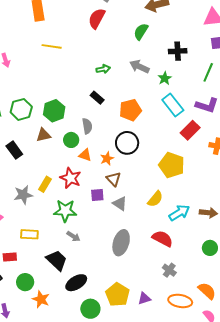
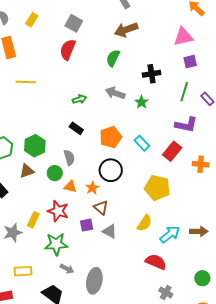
cyan rectangle: (173, 105) -> (142, 143), moved, size x0.7
gray ellipse: (121, 243) -> (94, 281), moved
green circle: (210, 248) -> (202, 278), moved

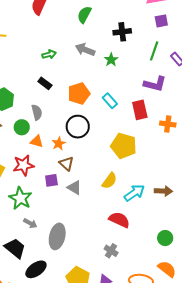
red rectangle: (172, 151) -> (140, 110), turned -54
red star: (58, 211) -> (24, 165), turned -30
green star: (56, 244) -> (20, 198), turned 30
gray cross: (166, 292) -> (111, 251), moved

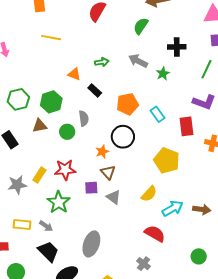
orange triangle: (37, 141) -> (74, 74), moved
gray arrow: (30, 223) -> (46, 226), moved

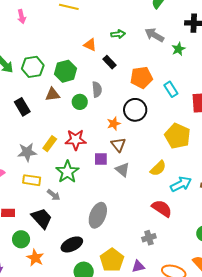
yellow rectangle: (22, 224) -> (32, 180), moved
black trapezoid: (48, 251) -> (42, 218), moved
gray cross: (144, 264) -> (149, 238), turned 32

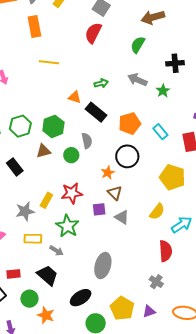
black rectangle: (109, 62) -> (96, 112), size x1.5
red semicircle: (162, 208) -> (166, 251), turned 60
gray cross: (149, 238) -> (156, 282), turned -32

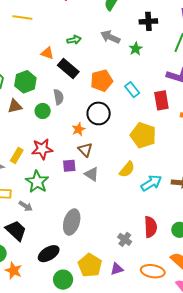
red semicircle: (166, 251) -> (151, 227), moved

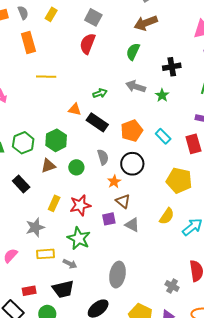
gray semicircle: (58, 97) -> (103, 157), moved
yellow rectangle: (17, 155) -> (54, 203), moved
black trapezoid: (16, 231) -> (63, 289), turned 130

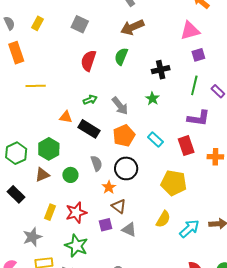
red semicircle: (88, 44) -> (88, 61), moved
gray arrow: (136, 86) -> (120, 106), moved, turned -144

